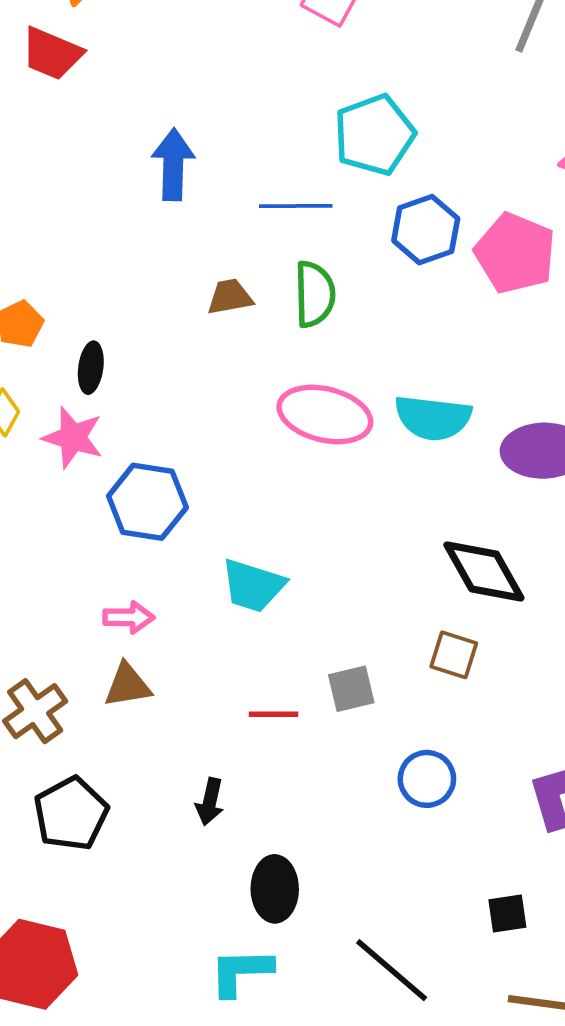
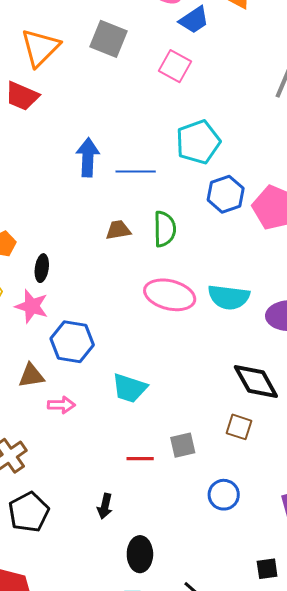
blue line: (296, 206) -> (136, 172), moved
brown triangle: (128, 685) -> (31, 376), moved

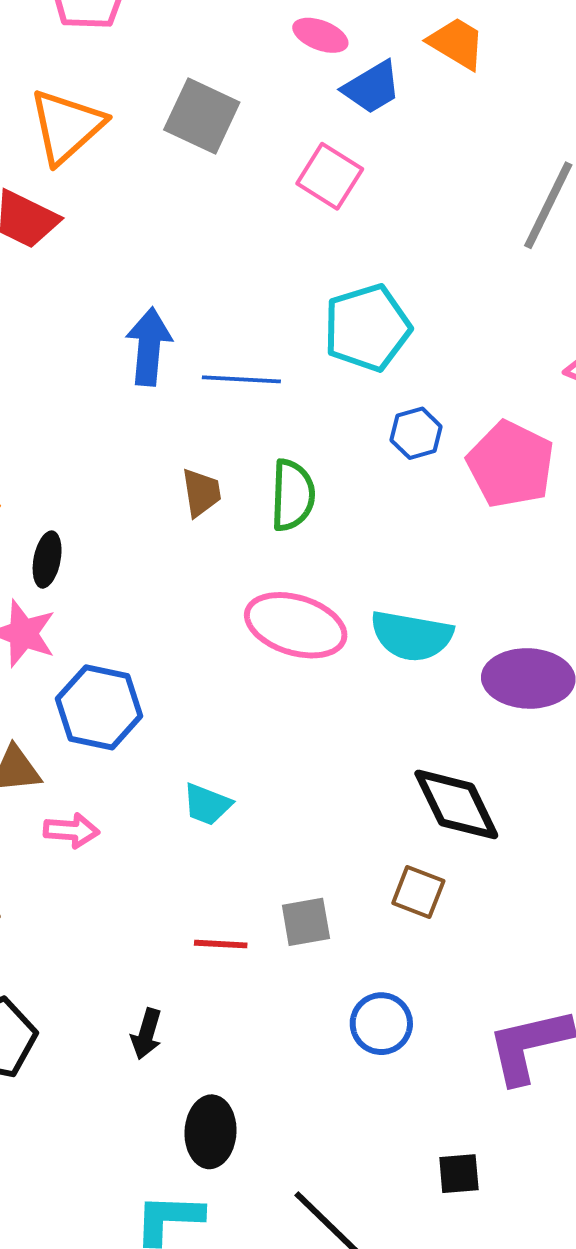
blue hexagon: (226, 194) -> (416, 433), size x0.7
brown trapezoid: (118, 230) -> (201, 493), turned 88
cyan trapezoid: (130, 388) -> (207, 804), size x0.7

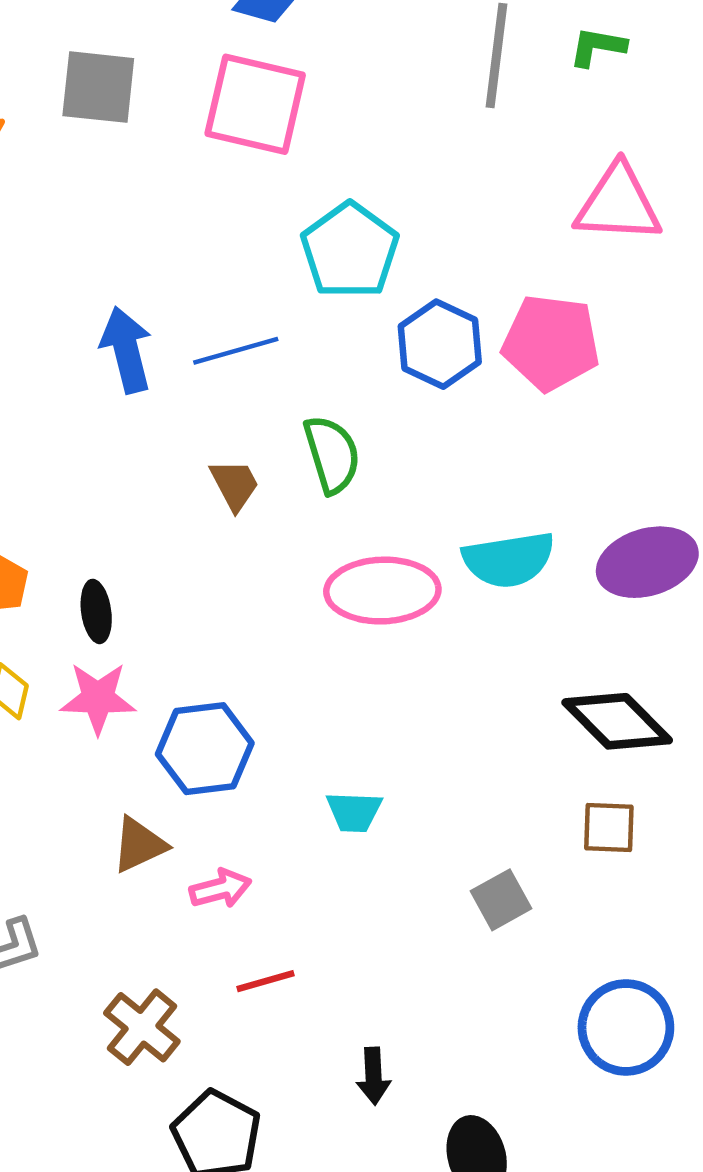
pink square: (330, 176) -> (255, 104), size x1.5
blue hexagon: (416, 433) -> (440, 344), size x1.5
red line: (221, 944) -> (265, 981), moved
blue circle: (381, 1024) -> (626, 1027), moved, size x1.4

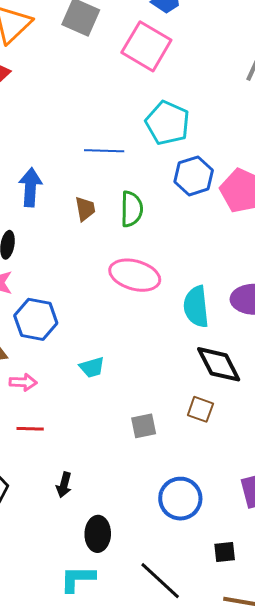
cyan pentagon: (350, 251) -> (167, 123), turned -30
blue arrow: (126, 350) -> (30, 187), moved
cyan semicircle: (509, 560) -> (196, 307), moved, turned 75
cyan trapezoid: (354, 812) -> (92, 367), turned -36

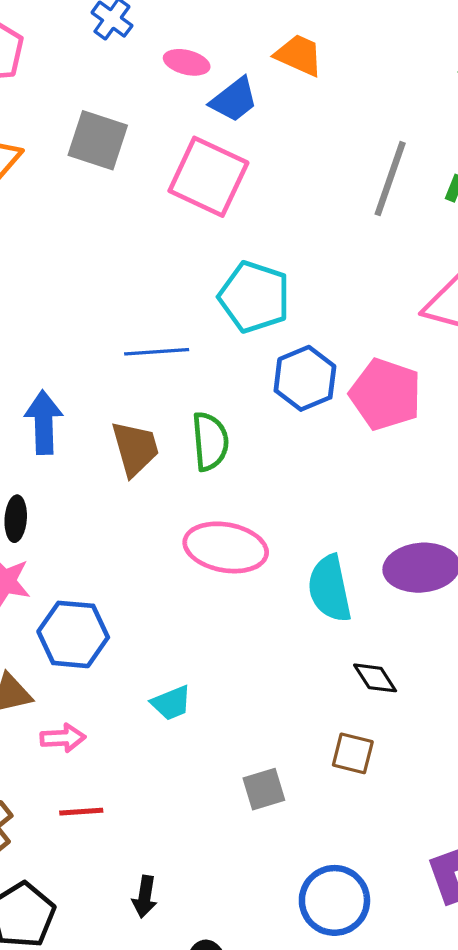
brown trapezoid: (85, 209) -> (135, 448), size x1.4
black diamond: (219, 364) -> (375, 678), size x0.6

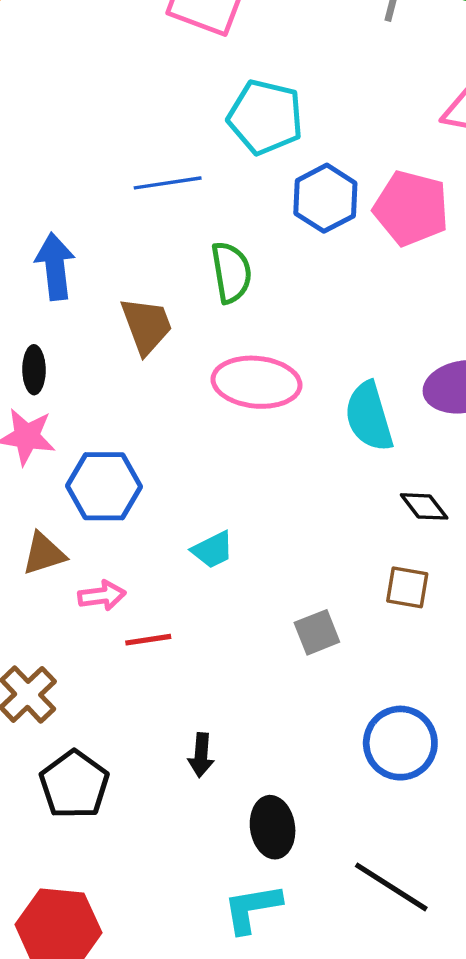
brown trapezoid: (135, 448) -> (146, 326), moved
red line: (81, 812) -> (148, 640), moved

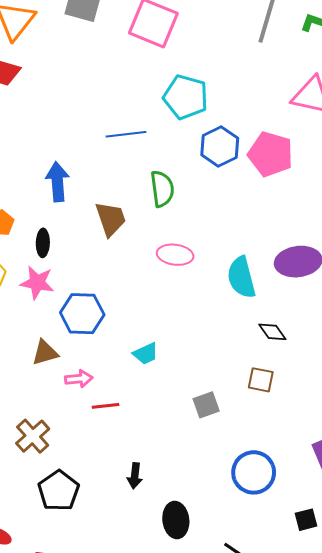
pink ellipse: (257, 382) -> (175, 255), size x0.7

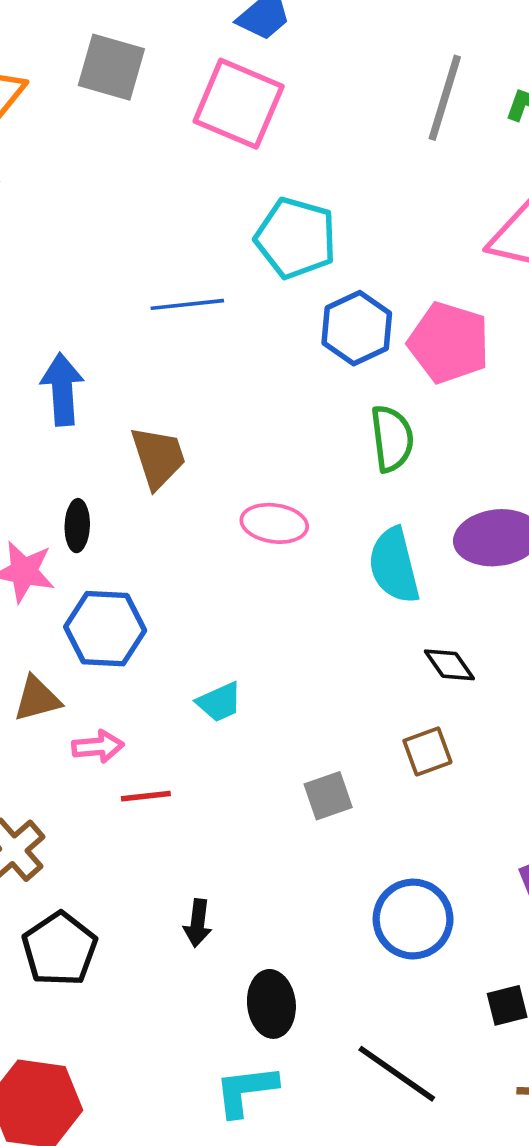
green semicircle: (162, 189) -> (392, 438), moved
black ellipse: (43, 243) -> (77, 526), moved
brown square: (261, 380) -> (427, 751), turned -32

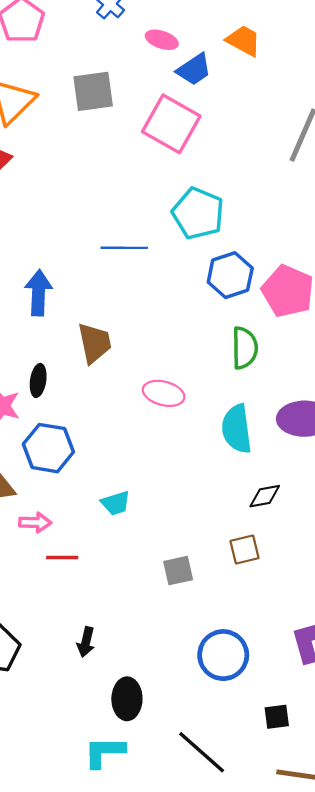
gray square: (111, 67) -> (93, 91), turned -30
black diamond: (449, 665) -> (265, 496), turned -72

